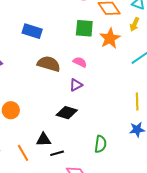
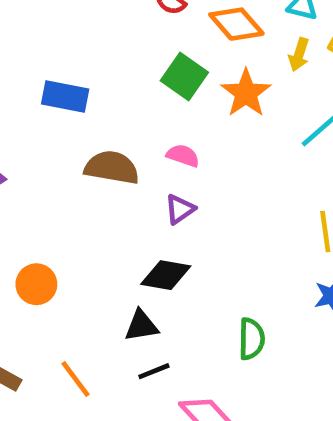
green square: (84, 28) -> (184, 77), turned 36
black triangle: (44, 140) -> (141, 326), moved

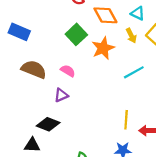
yellow arrow: (299, 55) -> (131, 36), turned -56

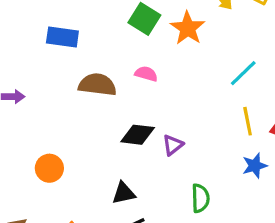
cyan line: (134, 72) -> (243, 73), moved
purple triangle: (61, 95) -> (173, 145), moved
black diamond: (48, 124) -> (138, 135), moved

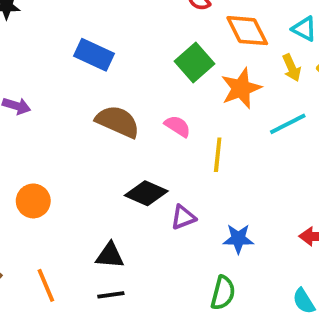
cyan line: (243, 73) -> (288, 124), moved
yellow line: (248, 121) -> (218, 155), moved
blue star: (255, 166) -> (238, 239), moved
green semicircle: (200, 198) -> (223, 293), moved

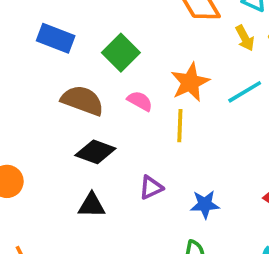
green square: (195, 63) -> (121, 53), moved
orange star: (241, 88) -> (190, 82), moved
black diamond: (146, 193) -> (95, 152), moved
black triangle: (110, 255) -> (92, 205), moved

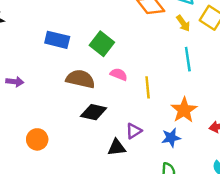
orange star: (190, 82) -> (184, 110), moved
cyan line: (245, 92) -> (188, 59), turned -60
black triangle: (92, 205) -> (117, 148), moved

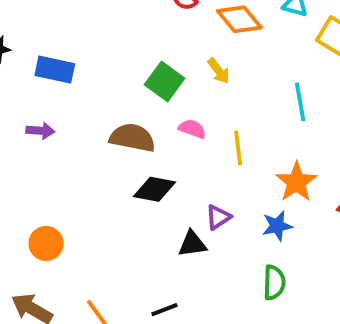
yellow arrow: (183, 23) -> (219, 71), moved
blue rectangle: (57, 40) -> (55, 70), moved
purple arrow: (15, 82) -> (40, 131), moved
orange circle: (37, 139) -> (46, 243), moved

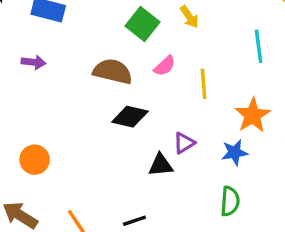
pink semicircle: (192, 129) -> (165, 66), turned 115

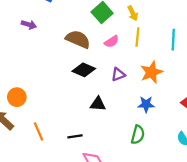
yellow line: (204, 84) -> (137, 37), moved
orange star: (253, 115) -> (151, 72), moved
purple triangle: (184, 143) -> (118, 74), moved
orange circle: (35, 160) -> (17, 97), moved

